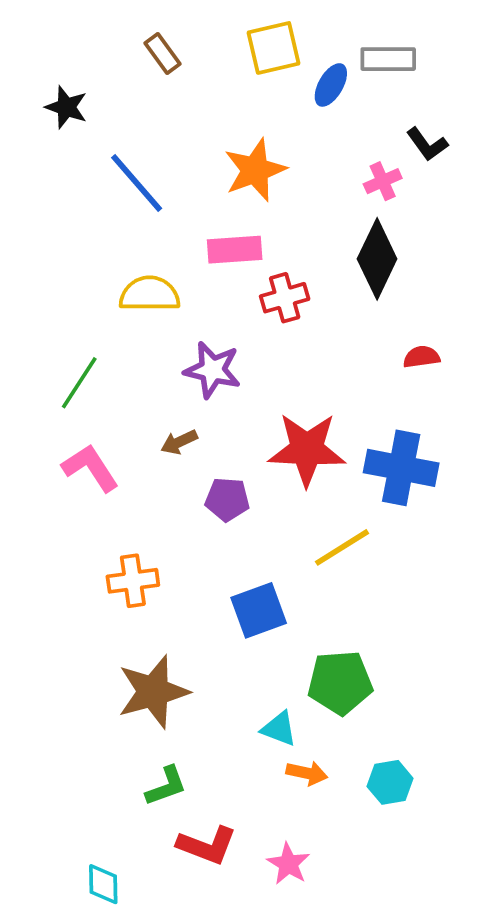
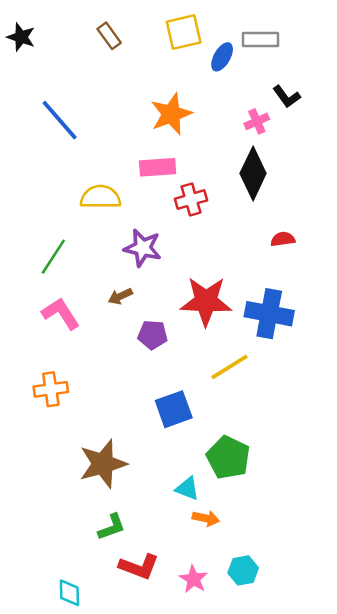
black star: (66, 107) -> (21, 37), moved
blue line: (137, 183) -> (60, 120), moved
orange cross: (133, 581) -> (51, 389), moved
green pentagon: (340, 682) -> (228, 458), turned 30
cyan hexagon: (390, 782) -> (243, 570), moved

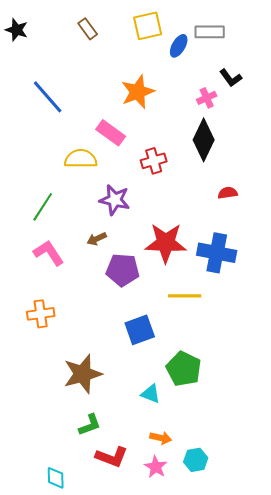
pink rectangle: (158, 167) -> (111, 133), moved, turned 40
purple pentagon: (153, 335) -> (123, 270), size x1.4
yellow line: (229, 367) -> (185, 296), turned 32
orange arrow: (206, 518) -> (161, 438), moved

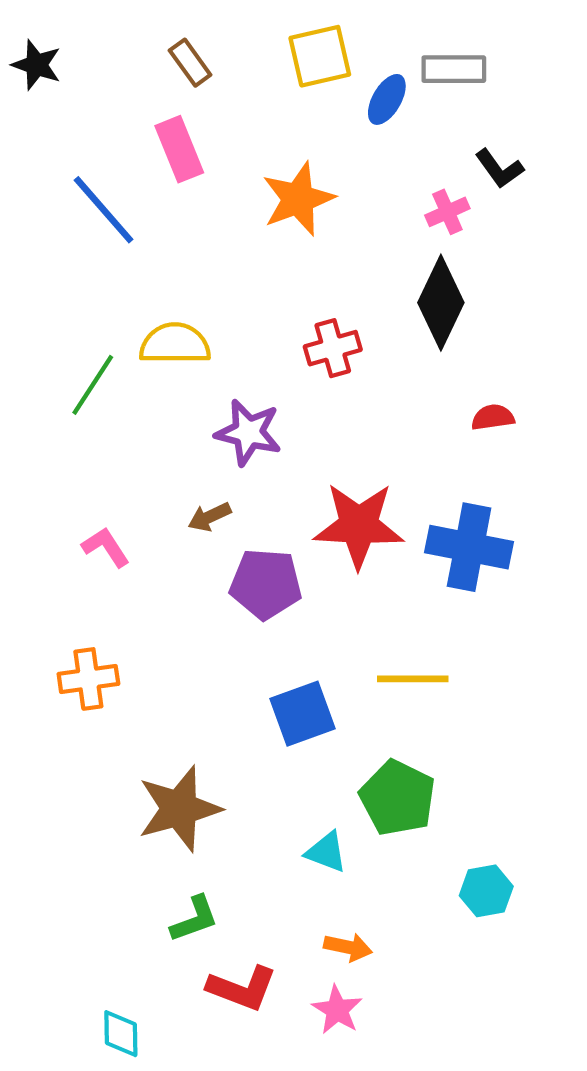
pink rectangle: (111, 133) -> (179, 149), moved, turned 32
green line: (43, 207) -> (93, 385), moved
pink L-shape: (49, 253) -> (106, 547), size x0.7
yellow line: (185, 296) -> (413, 679), moved
cyan hexagon: (196, 460) -> (486, 891), moved

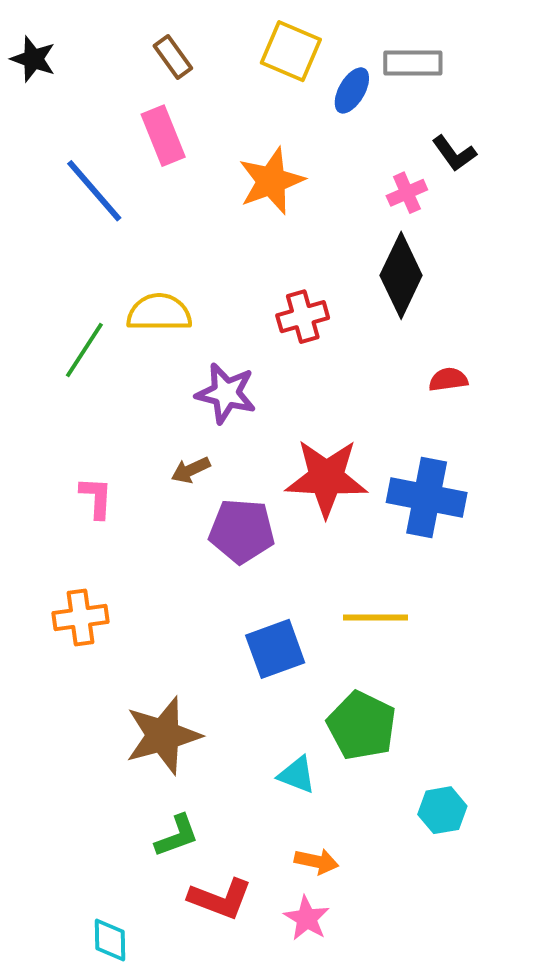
yellow square: (320, 56) -> (291, 51), turned 36
pink L-shape: (106, 547) -> (96, 498), turned 36

